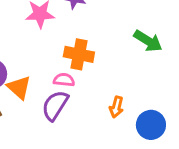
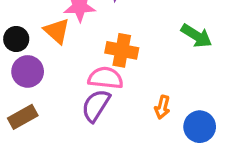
pink semicircle: (64, 80) -> (106, 78), size x1.5
orange triangle: (19, 87) -> (57, 31), moved

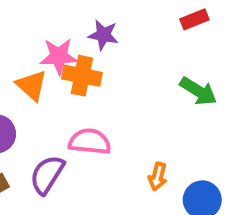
orange cross: (122, 50) -> (82, 76), moved
purple semicircle: (96, 106) -> (47, 175), moved

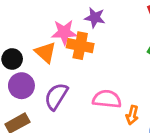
pink semicircle: (90, 142) -> (107, 99), moved
purple semicircle: (47, 175) -> (56, 96), moved

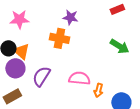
pink star: (64, 32) -> (19, 19), moved
orange triangle: (45, 52) -> (21, 51), moved

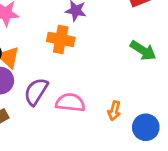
pink semicircle: (79, 78) -> (70, 103), moved

